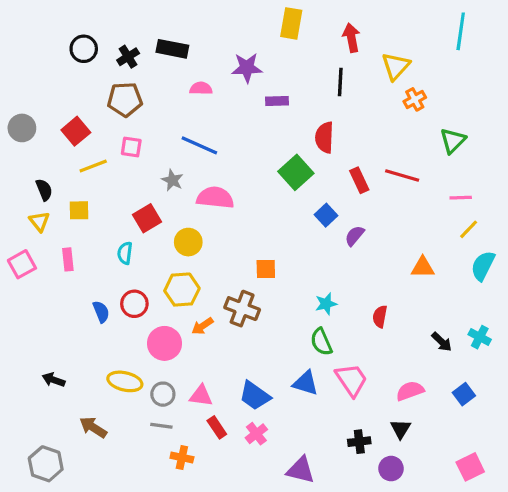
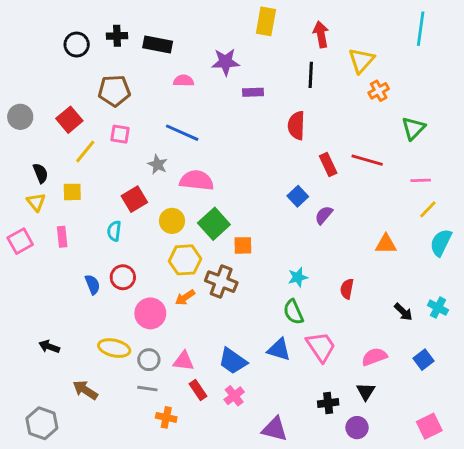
black cross: (128, 57) -> (117, 36), moved, turned 30
yellow line: (93, 166) -> (85, 151), turned -30
green square: (296, 172) -> (214, 224), moved
yellow hexagon: (182, 290) -> (185, 260), moved

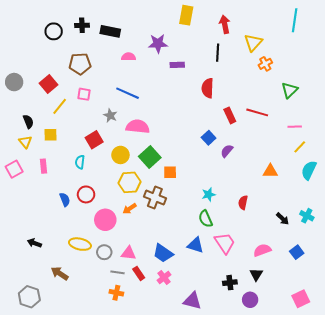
gray line: (147, 389) -> (117, 272), moved

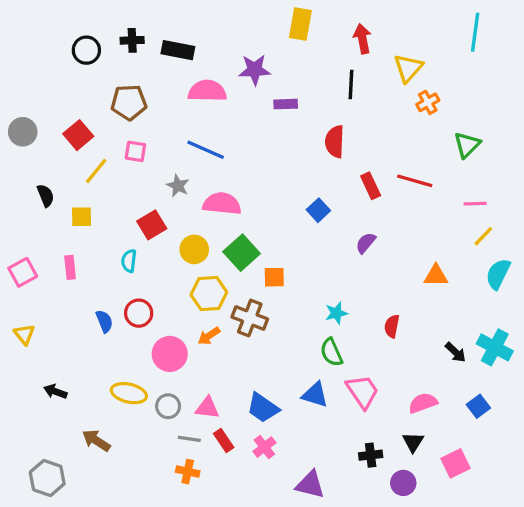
pink semicircle: (129, 57) -> (207, 91), size x1.6
blue square: (209, 138) -> (318, 210), moved
yellow triangle: (25, 142) -> (24, 334), moved
cyan cross: (307, 216) -> (495, 347), size x1.5
pink square: (301, 299) -> (456, 463), moved

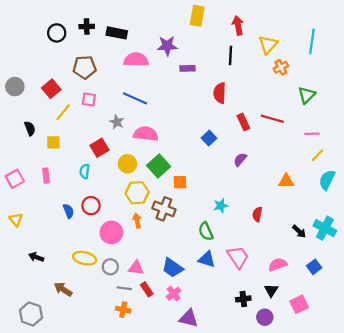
cyan line: (475, 32) -> (312, 42), moved
orange arrow: (209, 336) -> (137, 221), turned 112
green semicircle: (331, 352) -> (206, 231), moved
purple triangle: (310, 485) -> (189, 318), moved

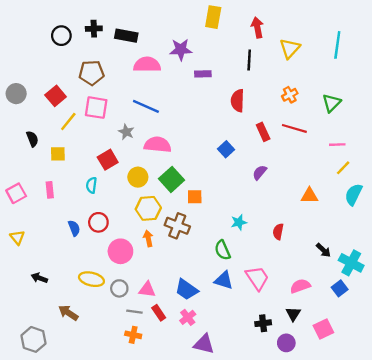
orange cross: (281, 67) -> (290, 95), moved
pink square: (89, 99) -> (96, 108), size x1.5
cyan cross: (325, 228) -> (351, 263), moved

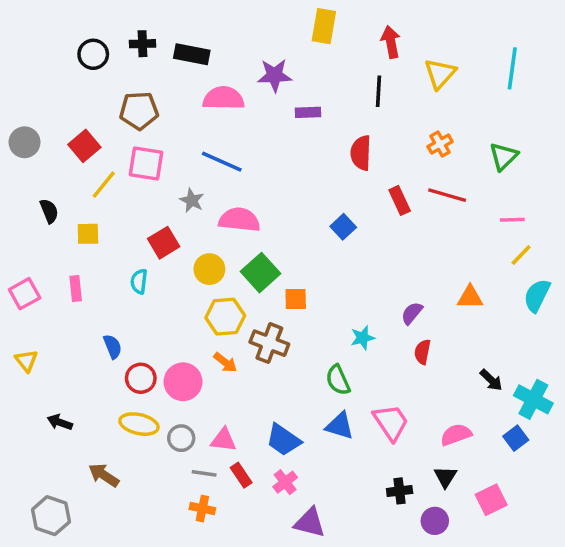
purple semicircle: (260, 172) -> (412, 313), moved
red circle: (98, 222) -> (141, 378), moved
orange arrow: (148, 239) -> (225, 362), turned 140

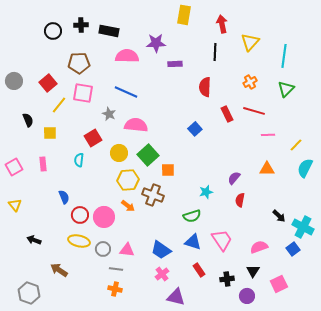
cyan line: (512, 68) -> (284, 56), moved
pink line: (512, 220) -> (268, 135), moved
green semicircle: (338, 380) -> (192, 216), turned -84
red rectangle: (241, 475) -> (199, 270), moved

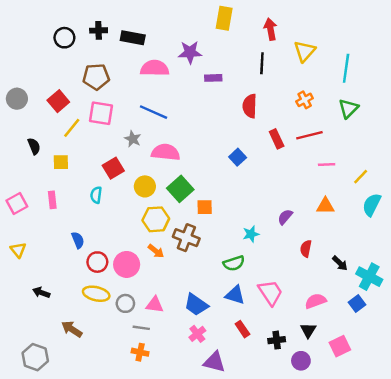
red line: (254, 111) -> (309, 135), turned -30
red semicircle: (240, 200) -> (306, 249), moved

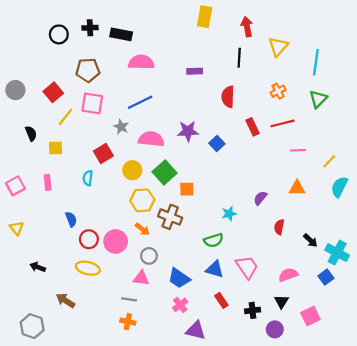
purple star: (190, 52) -> (188, 131), moved
blue line: (153, 112) -> (140, 102), turned -50
gray circle: (125, 303) -> (149, 256), moved

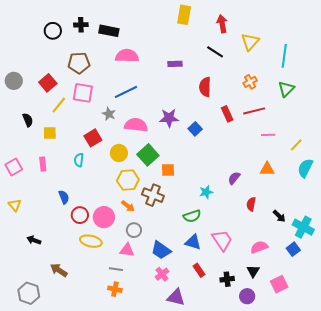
black line: (239, 58) -> (215, 52), turned -60
yellow ellipse: (88, 268) -> (91, 241), moved

